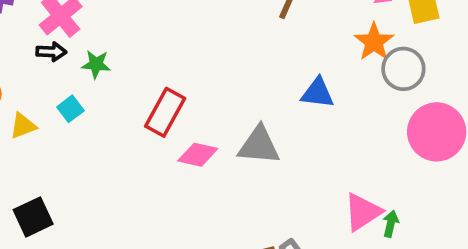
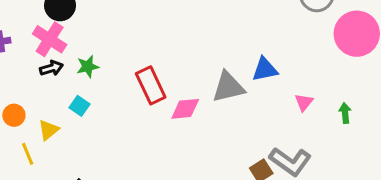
blue triangle: (318, 93) -> (265, 69), moved
red rectangle: (165, 112) -> (151, 85), turned -36
pink triangle: (363, 212) -> (304, 102), moved, size x0.6

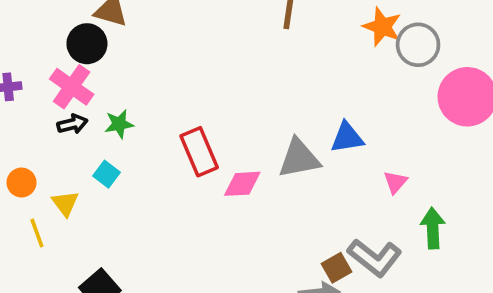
green arrow: (345, 113) -> (433, 228), moved, size x1.5
yellow triangle: (49, 130) -> (65, 203), turned -30

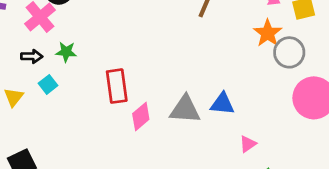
black arrow: (72, 124) -> (32, 56), moved
pink diamond: (242, 184) -> (141, 117), turned -52

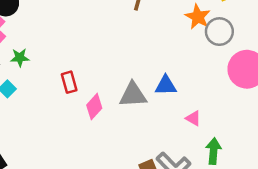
red rectangle: (117, 86) -> (69, 82), size x0.7
pink triangle: (248, 144) -> (193, 118), turned -49

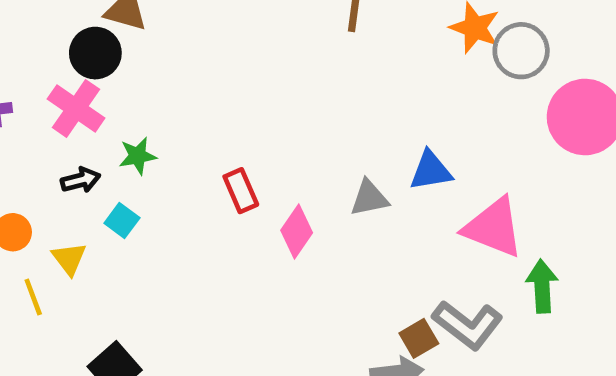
gray triangle: (133, 95) -> (369, 198), size x0.7
pink triangle: (193, 118) -> (493, 228), size x2.0

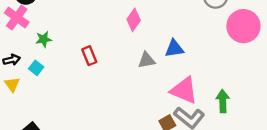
black arrow: (81, 180) -> (12, 60), moved
pink triangle: (493, 228) -> (184, 90), moved
pink diamond: (297, 231) -> (134, 20), moved

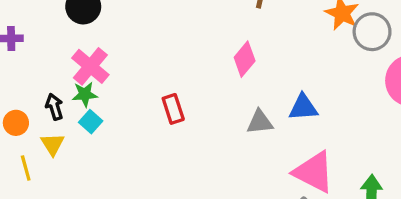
pink cross: (17, 18) -> (90, 66), moved
green star: (44, 39) -> (85, 94), moved
black arrow: (12, 60) -> (54, 107), turned -98

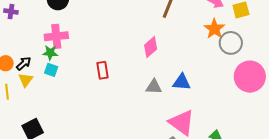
pink cross: (90, 66) -> (56, 36), turned 35
black arrow: (54, 107) -> (24, 63), moved, turned 56
cyan square: (91, 122) -> (51, 70), turned -32

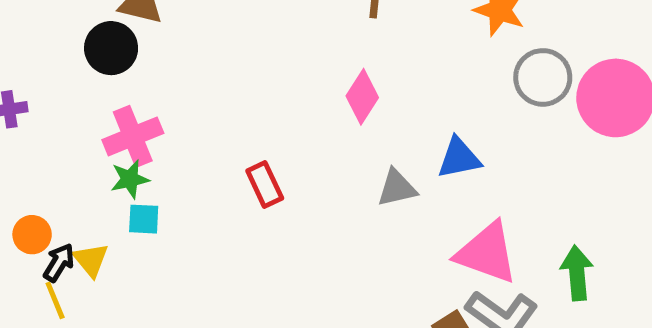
gray circle: (231, 43) -> (543, 77), moved
black arrow: (24, 63) -> (59, 263), moved

